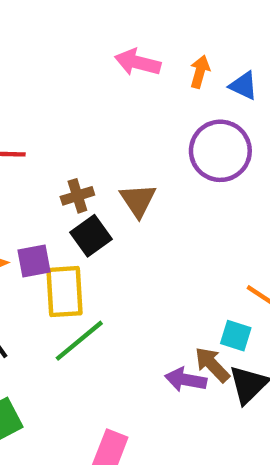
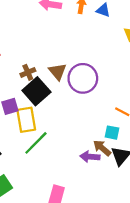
purple circle: (220, 151) -> (83, 78), moved
black square: (91, 236) -> (36, 91), size x1.4

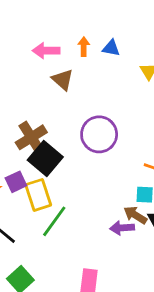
brown cross: (28, 72) -> (31, 137), size x1.6
brown triangle: (58, 72) -> (63, 80), moved

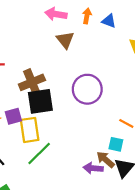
black square: (45, 158) -> (40, 101), turned 32

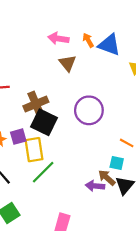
orange arrow: (87, 16) -> (88, 40), turned -40
blue triangle: (109, 21) -> (109, 45), size x1.6
black square: (40, 101) -> (44, 122), turned 35

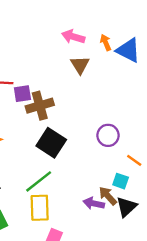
purple circle: (89, 110) -> (108, 135), moved, size x0.7
black square: (44, 122) -> (51, 143), moved
purple square: (18, 137) -> (22, 94), moved
yellow rectangle: (34, 150) -> (40, 208), moved

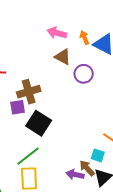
brown triangle: (80, 65) -> (63, 57), turned -30
purple square: (22, 94) -> (18, 107), moved
purple circle: (108, 135) -> (84, 74), moved

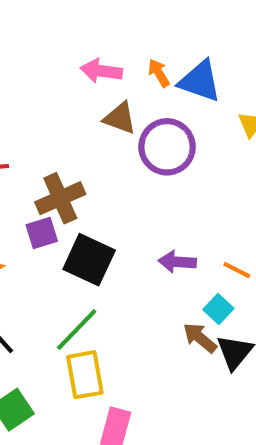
purple circle: (84, 74) -> (167, 147), size x1.4
cyan square: (98, 155) -> (218, 309), turned 32
purple arrow: (75, 175) -> (177, 262), moved

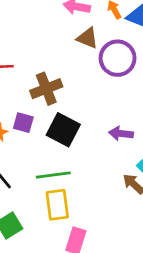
purple square: (42, 233) -> (23, 123), moved, turned 30
green line: (77, 330) -> (53, 175), turned 36

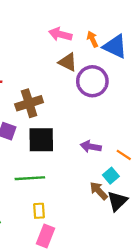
black square: (63, 130) -> (41, 140), turned -32
yellow rectangle: (57, 205) -> (39, 211), moved, size x0.6

